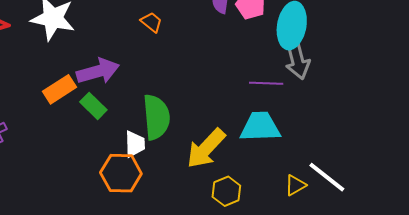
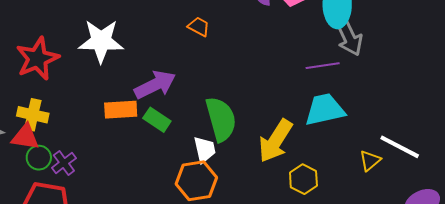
orange rectangle: (60, 89) -> (121, 110), turned 40

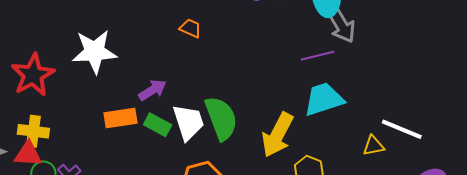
purple arrow: (155, 85) -> (152, 90), size x0.7
white trapezoid: (205, 150) -> (188, 122), moved, size x1.4
yellow triangle: (370, 161) -> (373, 146), turned 35

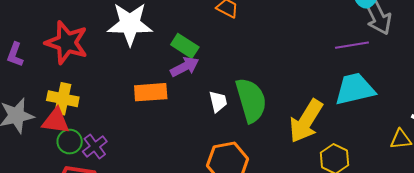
red star: (33, 75) -> (67, 43), turned -30
white trapezoid: (188, 122) -> (218, 102), size x0.6
green rectangle: (158, 125) -> (185, 46), moved

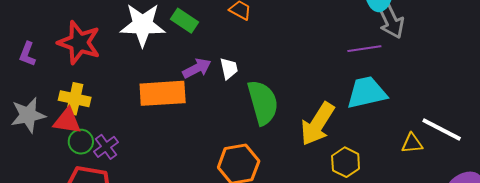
green rectangle: (185, 46) -> (185, 21), moved
orange rectangle: (151, 92) -> (163, 93), size x1.4
white trapezoid: (218, 102) -> (229, 68), moved

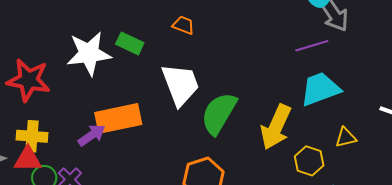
purple arrow: (197, 68) -> (92, 135), moved
white trapezoid: (229, 68) -> (180, 85), size x2.0
green semicircle: (263, 102) -> (219, 113), turned -126
yellow triangle: (412, 143) -> (346, 137), moved

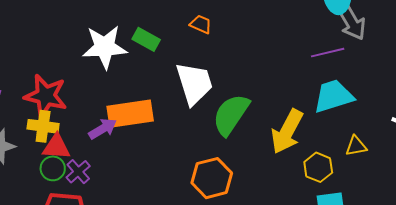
red star: (28, 80) -> (46, 96), moved
red triangle: (28, 159) -> (56, 147), moved

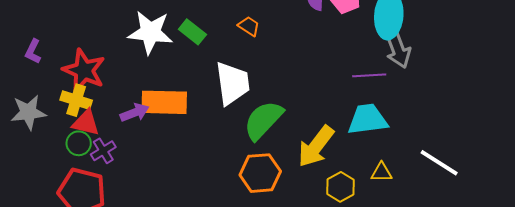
orange hexagon: (212, 178) -> (260, 173), moved

